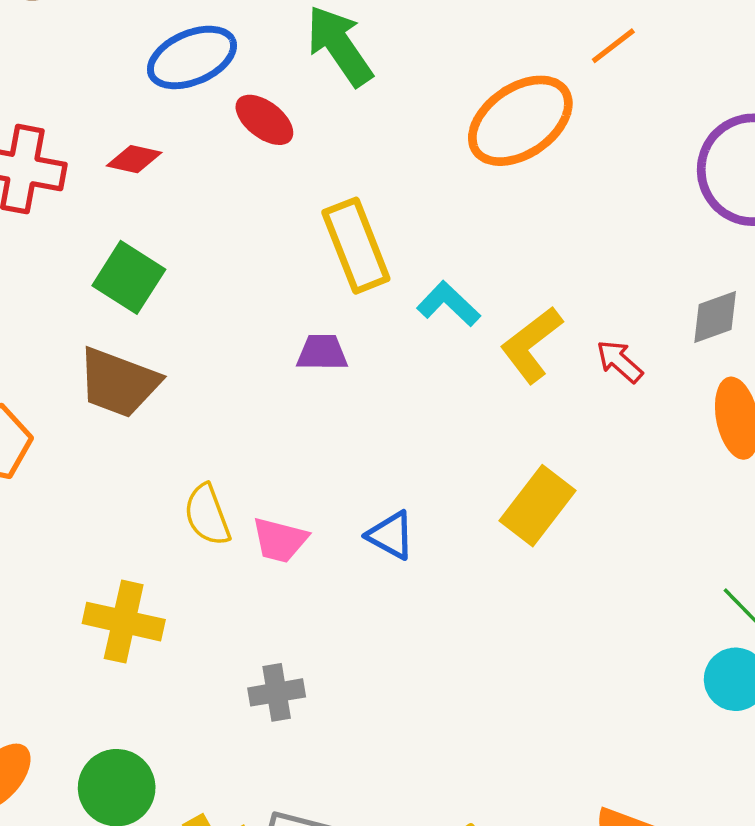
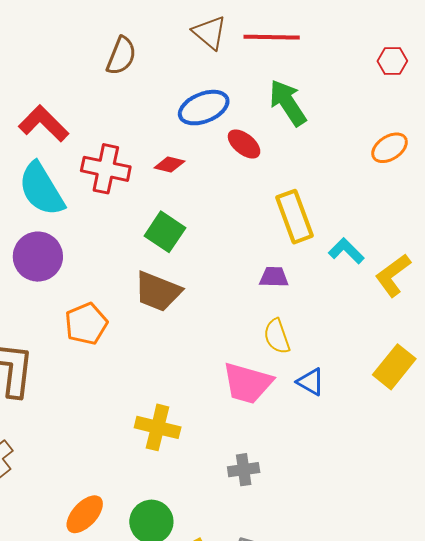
orange ellipse: (520, 121) -> (390, 148), size x0.6
yellow semicircle: (207, 515) -> (277, 336), moved
pink trapezoid: (280, 540) -> (247, 383), size x1.6

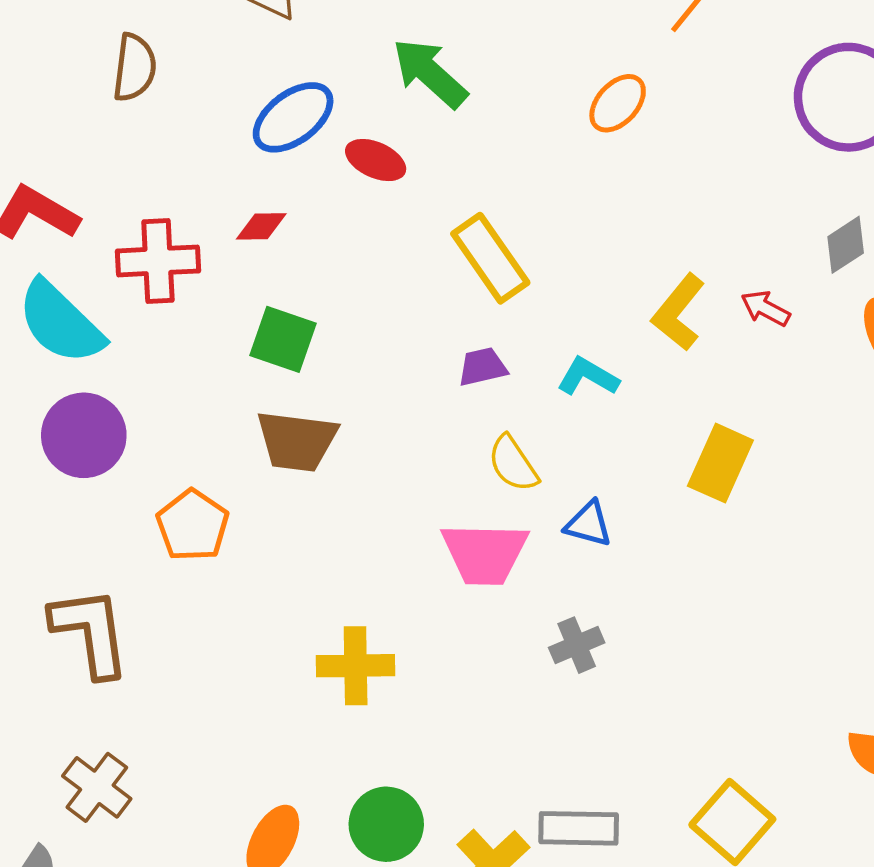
cyan L-shape: (346, 251) -> (588, 377), moved
gray cross: (244, 470) -> (577, 645), moved

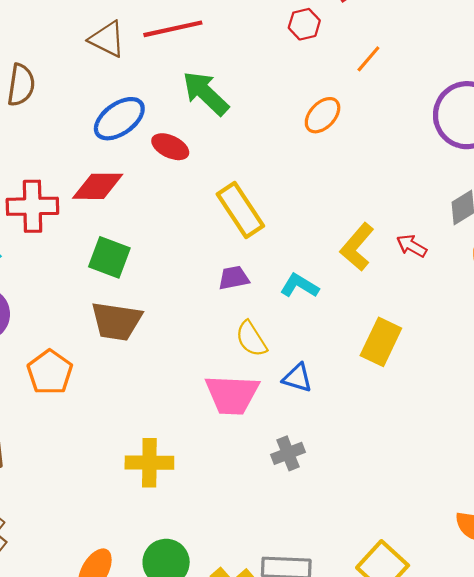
red diamond: (261, 226) -> (98, 186), size x1.6

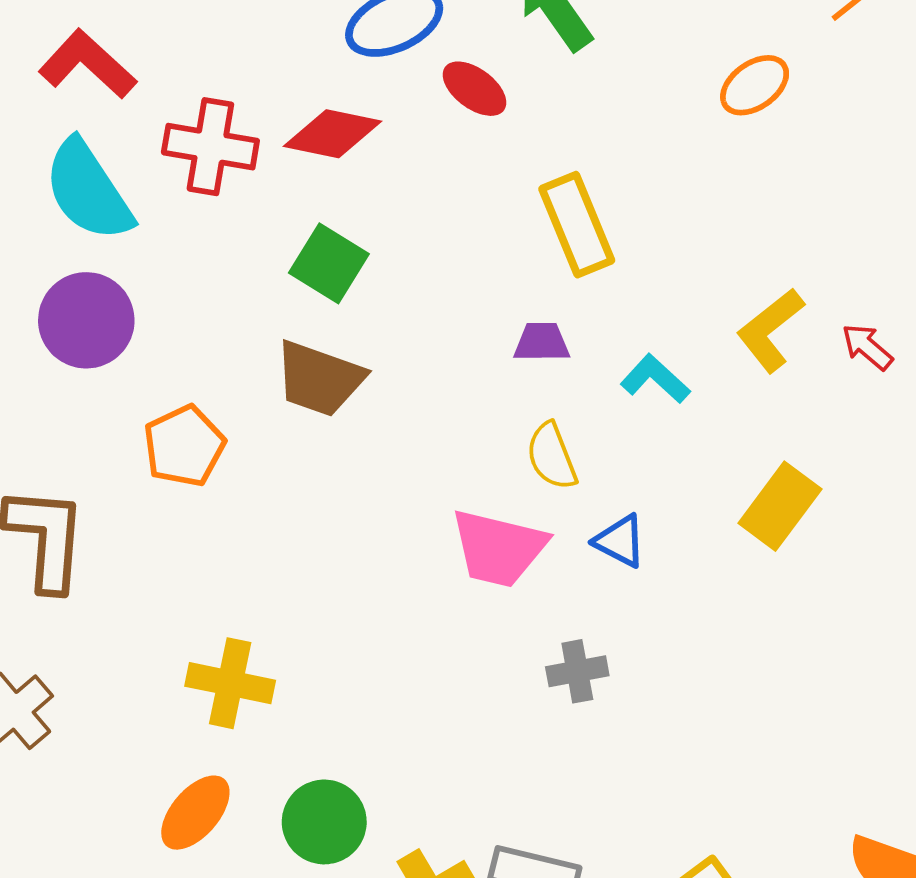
yellow cross: (149, 463) -> (230, 683), moved

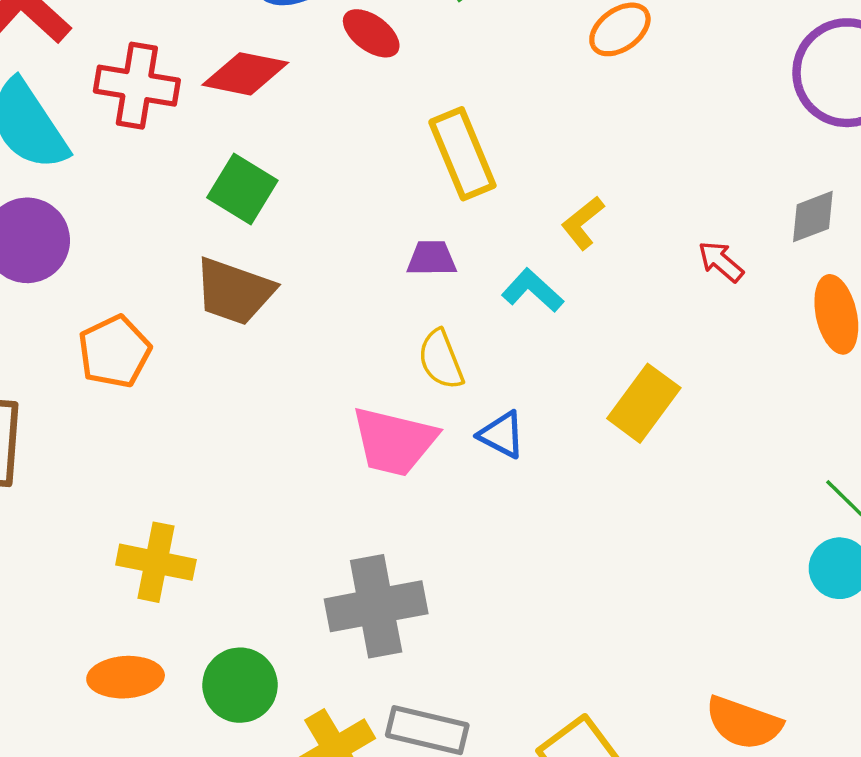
yellow L-shape: (770, 330) -> (583, 223), moved, size x0.7
gray cross: (577, 671) -> (376, 606), moved, size x1.8
orange ellipse: (195, 813) -> (126, 677), turned 46

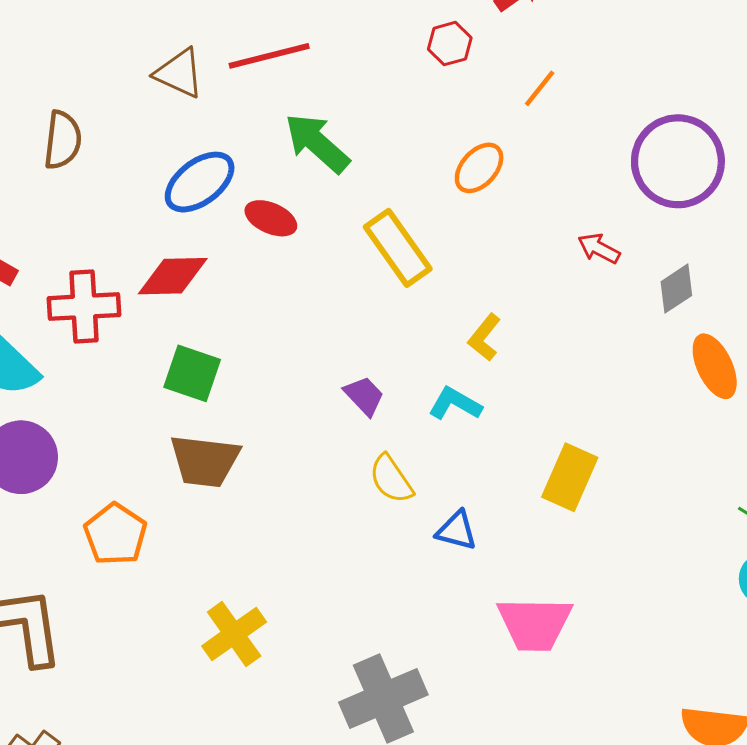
yellow rectangle: (462, 154) -> (398, 248), moved
purple trapezoid: (432, 258) -> (364, 396), turned 60
red arrow: (721, 261) -> (599, 248), moved
pink trapezoid: (394, 441) -> (535, 624), moved
yellow cross: (156, 562) -> (234, 634), moved, turned -34

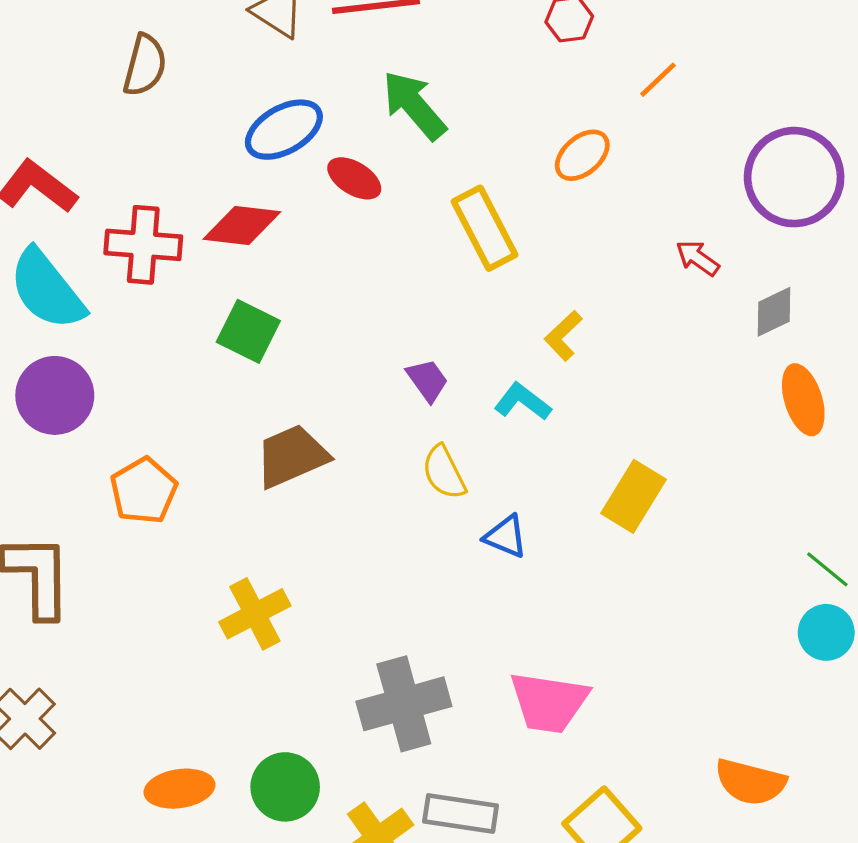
brown trapezoid: (205, 461) -> (292, 456), moved, turned 142
pink trapezoid: (535, 624) -> (549, 702), moved

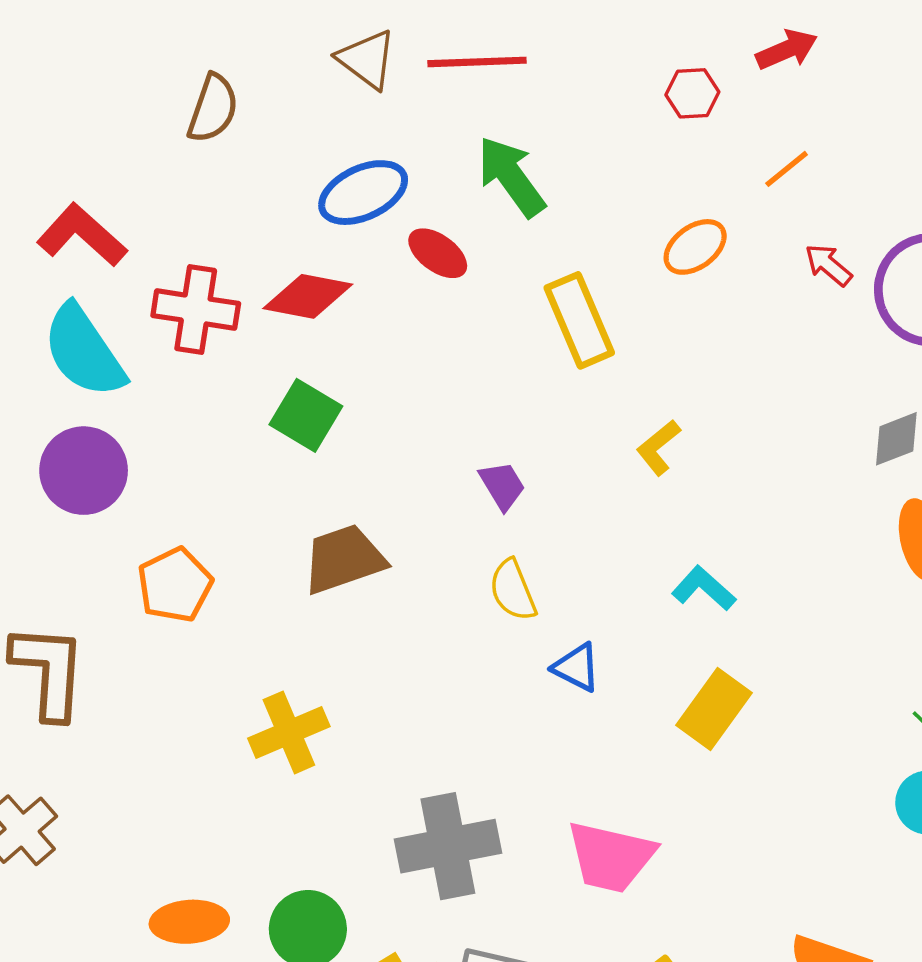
red arrow: (698, 258) -> (828, 265), moved
cyan L-shape: (523, 402) -> (704, 588), moved
yellow rectangle: (634, 496) -> (714, 709), moved

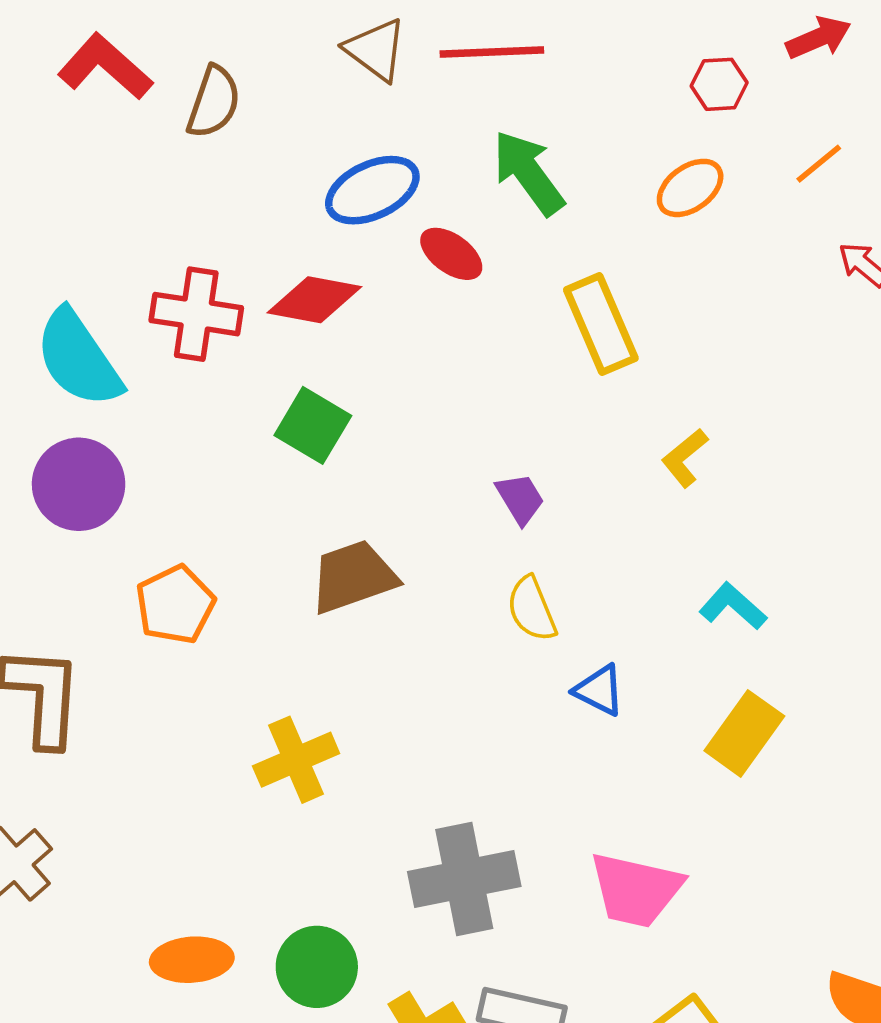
red L-shape: (82, 235) -> (105, 67), moved
orange ellipse: (695, 247) -> (690, 188), moved

